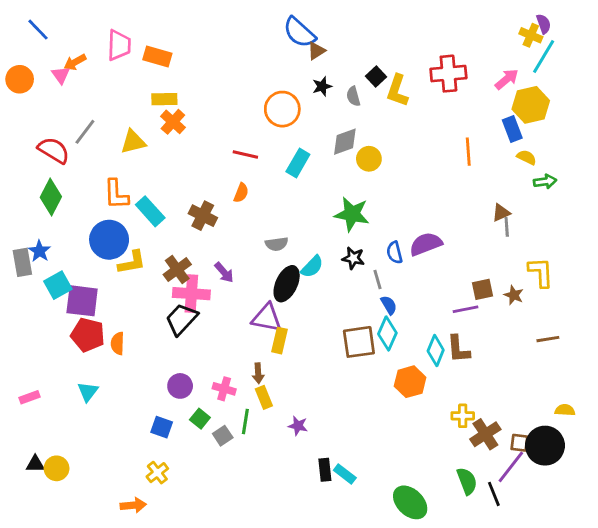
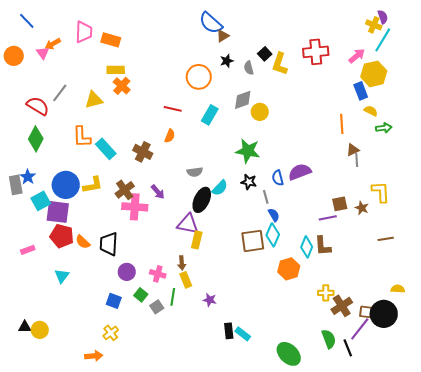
orange line: (468, 152) -> (342, 124), moved
blue circle: (109, 240) -> (66, 185), moved
black trapezoid: (181, 319) -> (109, 244), moved, turned -40
orange semicircle: (118, 343) -> (83, 242), turned -49
pink rectangle: (30, 397) -> (28, 250), moved

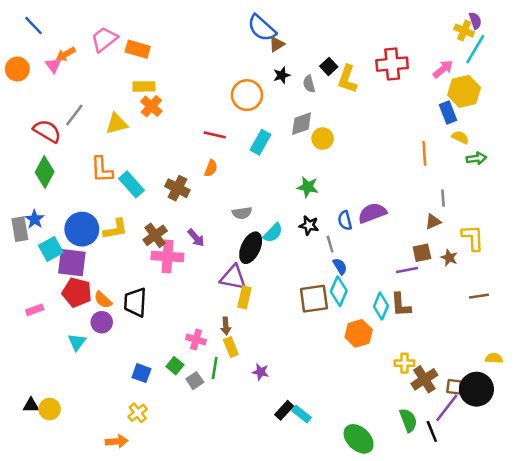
pink trapezoid: (84, 32) -> (104, 39), turned -130
brown triangle: (353, 150) -> (433, 222), moved
green star: (248, 151) -> (308, 187), size x0.7
purple circle: (127, 272) -> (102, 322), moved
black rectangle: (229, 331) -> (284, 410), turned 49

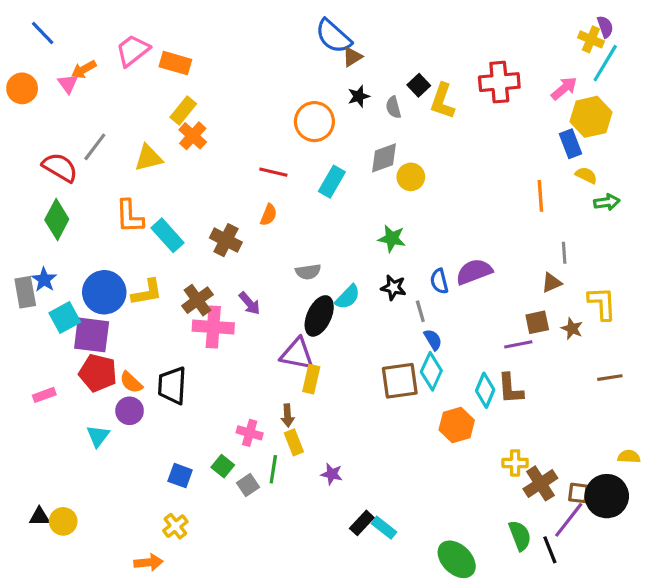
yellow rectangle: (144, 86) -> (183, 111), turned -50

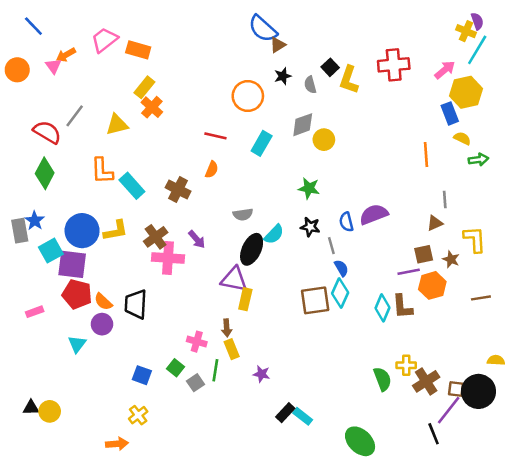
orange hexagon: (457, 425) -> (432, 285), moved
green semicircle: (520, 536) -> (382, 379), moved

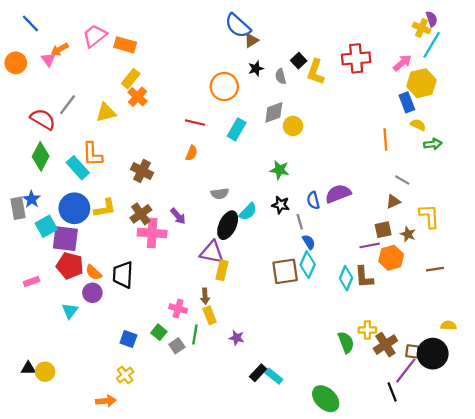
cyan rectangle: (132, 186) -> (78, 168), moved
brown cross: (178, 189) -> (142, 171), moved
gray line: (445, 199) -> (402, 180), turned -56

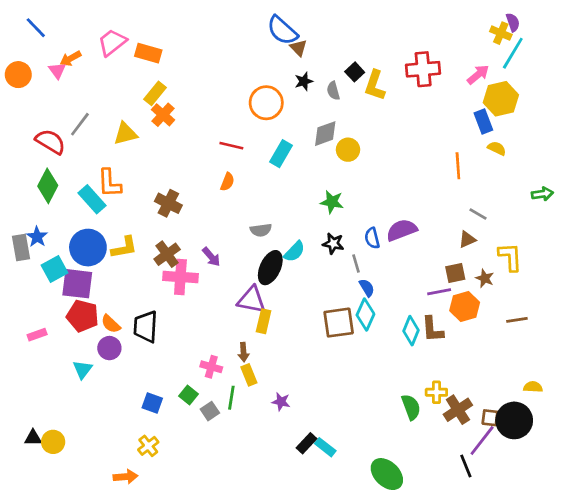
brown triangle: (251, 40) -> (298, 48), turned -42
green arrow: (433, 144) -> (542, 194), moved

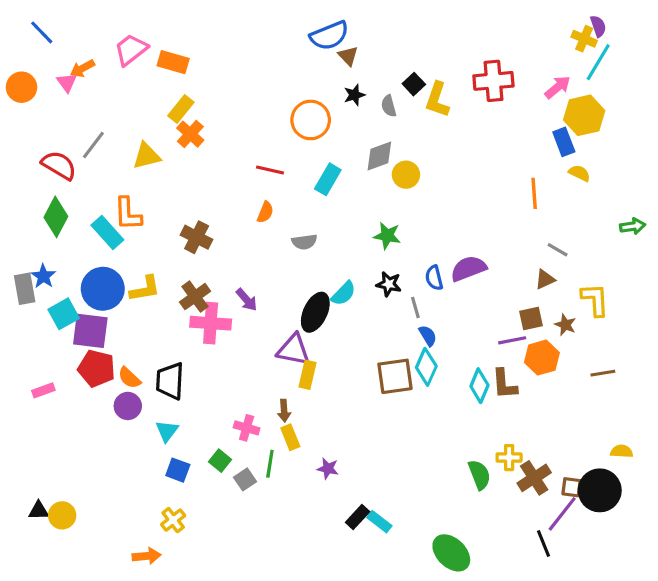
blue semicircle: (282, 30) -> (329, 36), turned -64
gray semicircle: (261, 230) -> (304, 242), moved
cyan triangle: (83, 369) -> (167, 431), moved

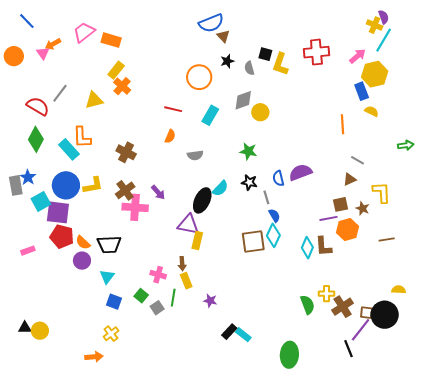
black square: (414, 84) -> (265, 54), turned -32
black trapezoid: (170, 381) -> (109, 245), turned -95
green ellipse: (451, 553) -> (289, 355), turned 50

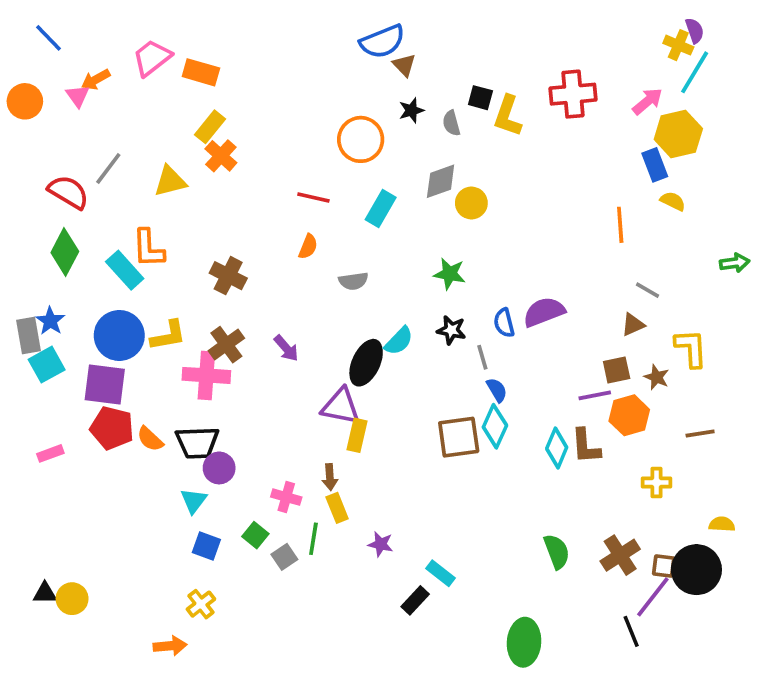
cyan square: (41, 201) -> (47, 365), moved
pink cross: (135, 207) -> (206, 375), moved
purple circle: (82, 261) -> (219, 468), moved
yellow cross: (326, 294) -> (657, 483), moved
cyan rectangle: (243, 335) -> (441, 573), moved

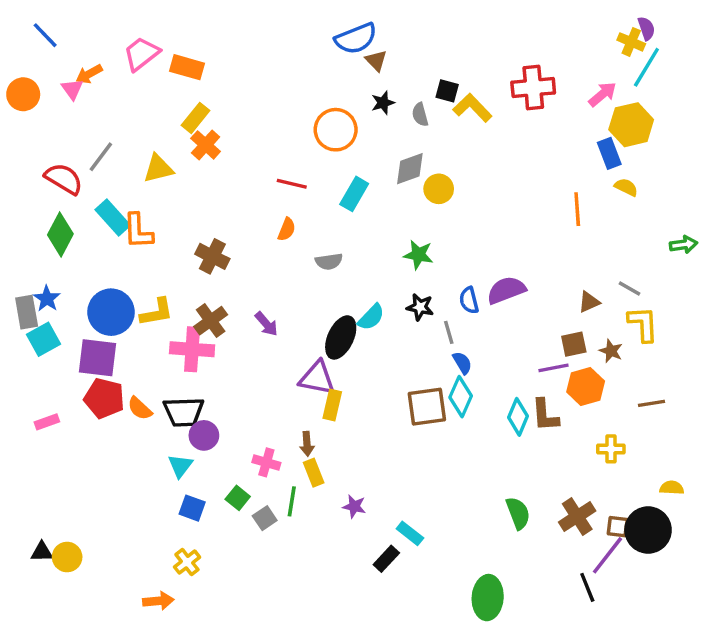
yellow L-shape: (508, 116) -> (472, 108), turned 117
cyan rectangle: (125, 270) -> (113, 218), moved
gray line: (647, 290) -> (630, 288), moved

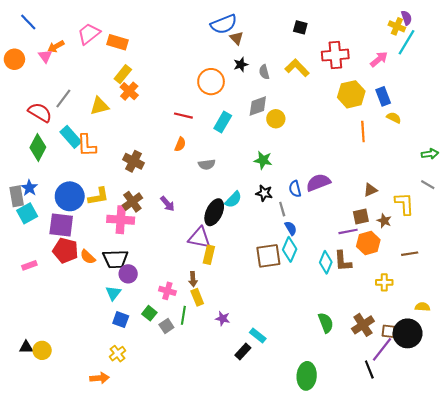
black square: (447, 91) -> (300, 27), moved
yellow hexagon: (631, 125) -> (351, 94), moved
gray line: (630, 288) -> (428, 185), moved

